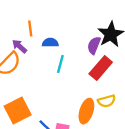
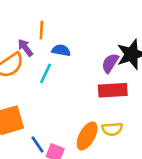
cyan line: (60, 64) -> (46, 73), moved
red rectangle: (101, 68) -> (113, 90), turned 35

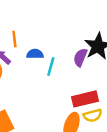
cyan line: (46, 73) -> (51, 67), moved
red rectangle: (113, 90) -> (85, 99), moved

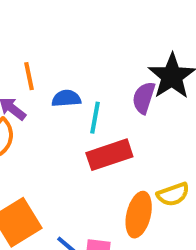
red rectangle: (85, 99) -> (109, 155), moved

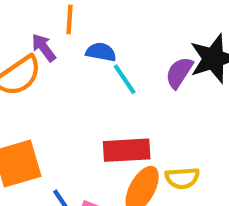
cyan line: (95, 118) -> (125, 79), turned -60
red rectangle: (109, 155) -> (127, 150), moved

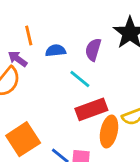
purple semicircle: (179, 73) -> (93, 50), moved
cyan line: (125, 79) -> (80, 79), moved

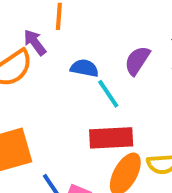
blue semicircle: (56, 51) -> (84, 68), moved

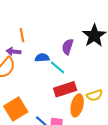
purple arrow: (35, 42) -> (14, 52), turned -32

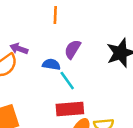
orange line: (22, 35) -> (55, 15), moved
purple semicircle: (68, 47) -> (73, 49), moved

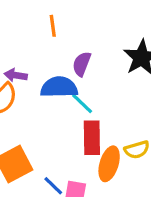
blue semicircle: (51, 64) -> (59, 87), size x1.6
red rectangle: (70, 109) -> (92, 138), turned -76

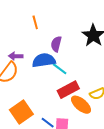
red rectangle: (92, 138) -> (68, 90), turned 70
orange ellipse: (109, 164) -> (81, 105), turned -60

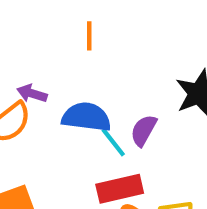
purple semicircle: (56, 44) -> (144, 130), moved

